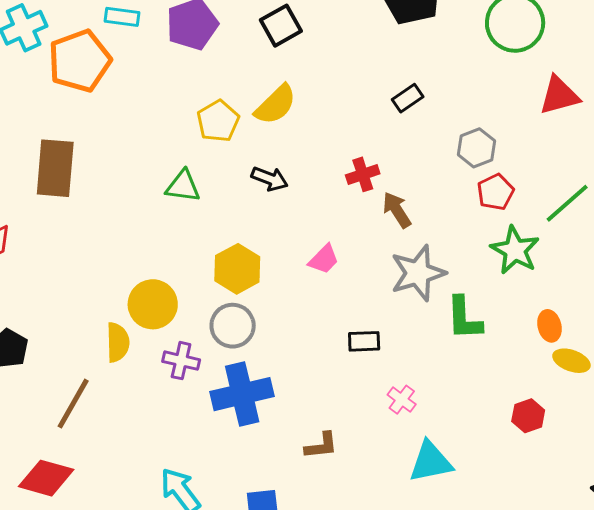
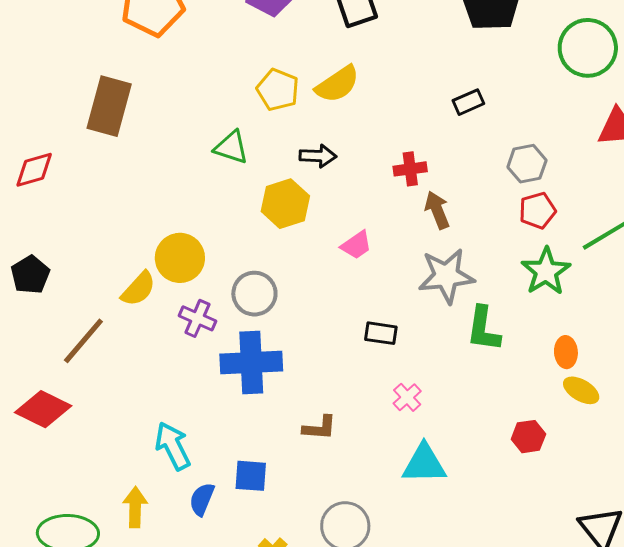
yellow pentagon: (218, 121) -> (278, 90), turned -30
black arrow: (270, 179) -> (318, 156), turned -30
yellow hexagon: (237, 269) -> (285, 204), moved
yellow semicircle: (118, 342) -> (138, 289), turned 33

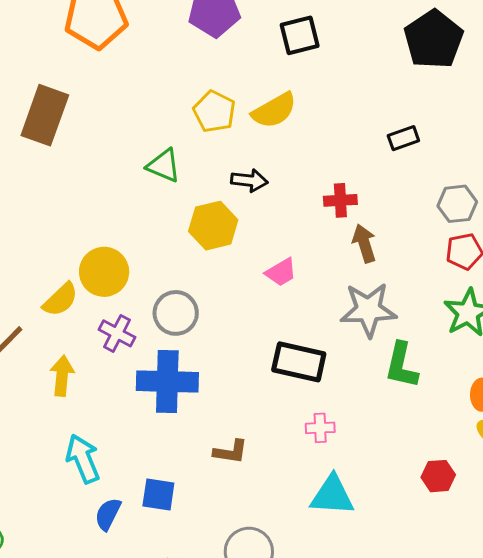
black rectangle: (381, 333) -> (299, 362), size x1.6
pink cross: (407, 397) -> (320, 428), turned 36
yellow arrow: (135, 507) -> (62, 376), moved

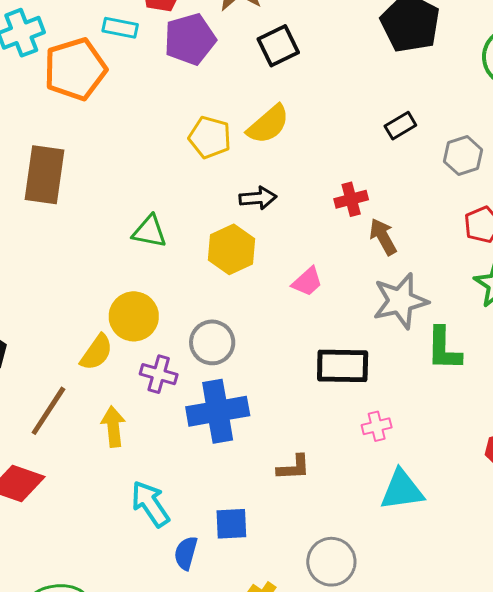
green triangle: (164, 166) -> (149, 231), moved
gray hexagon: (457, 204) -> (463, 156), moved

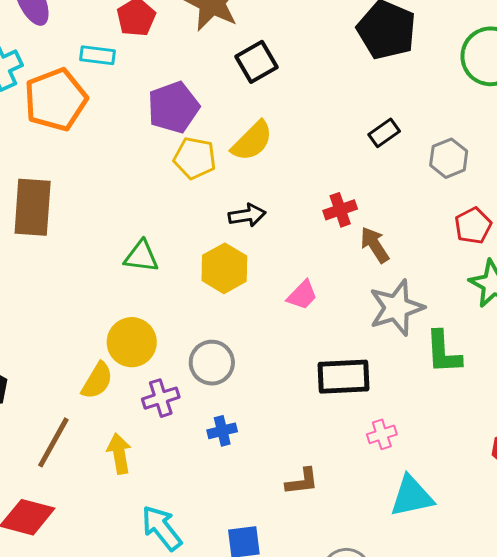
purple pentagon: (190, 39) -> (173, 107), moved
purple cross: (159, 374) -> (161, 398), turned -30
blue cross: (218, 411) -> (222, 431), size x0.5

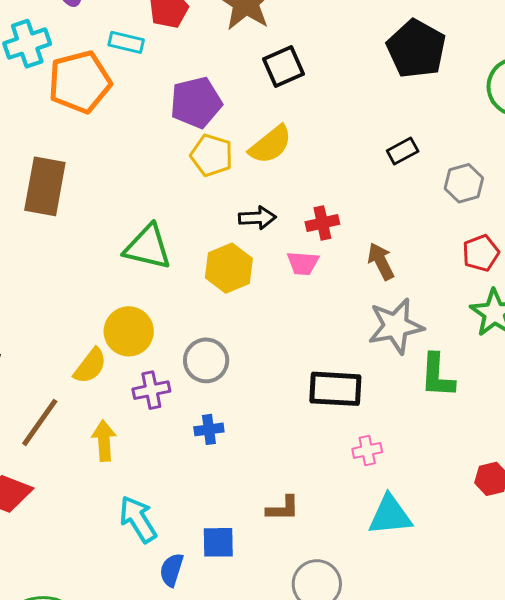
red cross: (340, 210) -> (322, 223), moved
green triangle: (141, 256) -> (148, 247), size x1.4
pink trapezoid: (302, 295) -> (303, 263), moved, turned 44
brown L-shape: (302, 481) -> (283, 508), moved

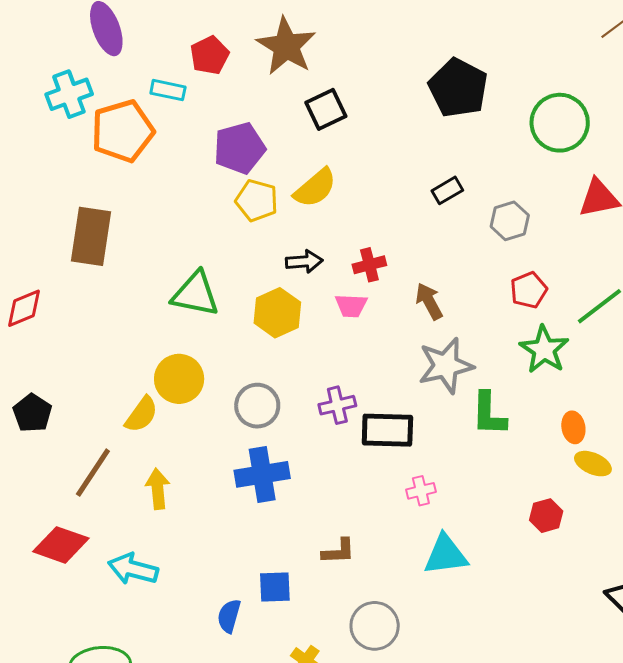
purple cross: (151, 390) -> (337, 405), moved
blue cross: (209, 429) -> (262, 474), size x1.8
cyan arrow: (138, 519) -> (133, 569), moved, turned -42

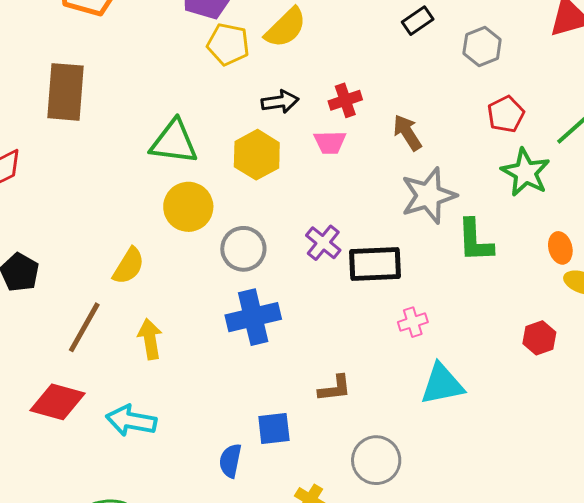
yellow circle: (179, 379) -> (188, 207), moved
purple cross: (337, 405) -> (323, 243), turned -33

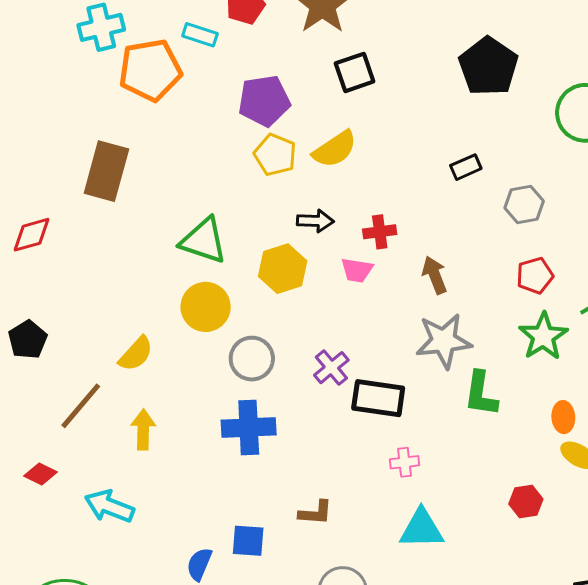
red diamond: (58, 402) -> (41, 474), size x0.6

